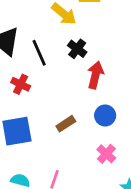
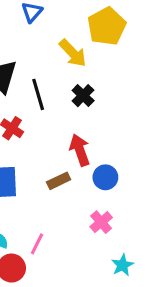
red arrow: (95, 75) -> (80, 150), moved, turned -40

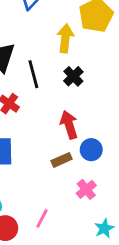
yellow arrow: (73, 53) -> (65, 38), turned -132
brown rectangle: (59, 181) -> (62, 160), moved
pink line: (37, 244) -> (42, 218), moved

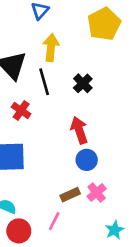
yellow arrow: (65, 38) -> (51, 48), moved
blue circle: (91, 150) -> (87, 160), moved
brown rectangle: (62, 160) -> (70, 195), moved

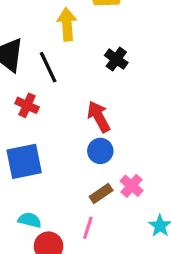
yellow arrow: (51, 48) -> (67, 24), moved
black cross: (83, 83) -> (116, 59), moved
blue circle: (87, 160) -> (100, 151), moved

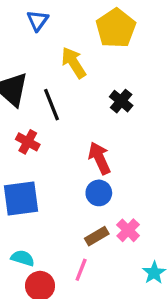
yellow arrow: (67, 24) -> (74, 63), turned -32

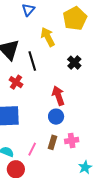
pink cross: (128, 230) -> (72, 141), turned 32
brown rectangle: (97, 236) -> (52, 142), turned -48
pink line: (81, 270) -> (32, 149), moved

